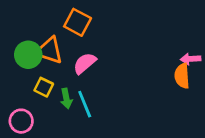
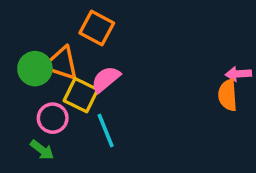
yellow square: (44, 87) -> (81, 95), moved, size x1.4
green arrow: (66, 98) -> (42, 150), moved, turned -42
pink circle: (21, 121) -> (53, 118), moved

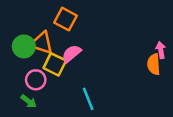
pink arrow: (238, 74) -> (161, 50), turned 84
cyan line: (106, 130) -> (88, 99), moved

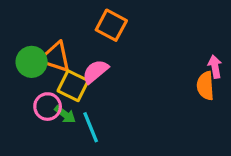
orange square: (66, 19) -> (111, 25), moved
cyan line: (88, 99) -> (91, 127), moved
green arrow: (29, 101) -> (65, 114), moved

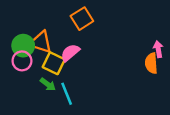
orange square: (111, 25) -> (82, 19), turned 30
pink circle: (48, 107) -> (22, 61), moved

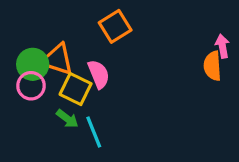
pink arrow: (158, 49) -> (222, 46), moved
pink semicircle: (70, 53) -> (99, 74), turned 108
orange semicircle: (151, 63) -> (213, 66), moved

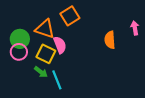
orange triangle: (57, 59) -> (45, 29), moved
orange semicircle: (213, 66) -> (110, 40), moved

